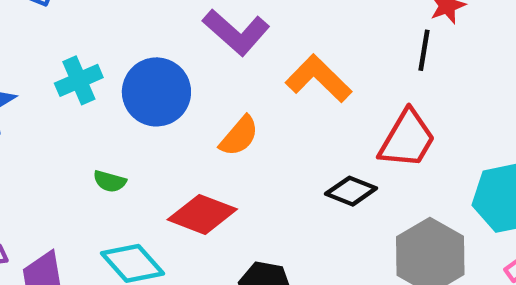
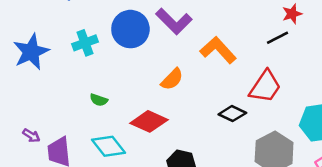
black line: (424, 50) -> (278, 38), turned 50
blue circle: (156, 92) -> (130, 29), moved

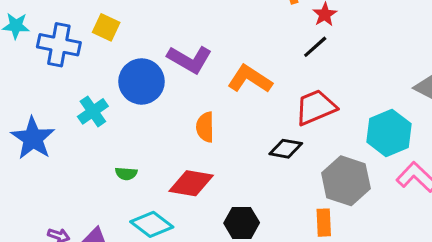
orange semicircle: (172, 79) -> (205, 127), turned 150
red trapezoid: (265, 87) -> (316, 107), turned -132

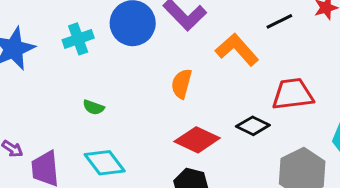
black line: (315, 47) -> (279, 21), moved
red diamond: (191, 183) -> (197, 140), moved

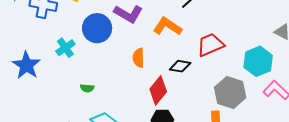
black diamond: (253, 126) -> (180, 66), moved
red diamond: (197, 140) -> (158, 90), turned -60

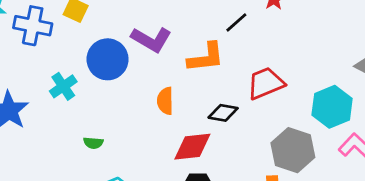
orange L-shape: (167, 26) -> (206, 57), turned 140
red diamond: (158, 90) -> (192, 147), turned 44

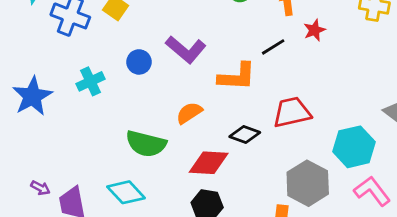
blue circle: (108, 59) -> (139, 62), size x0.6
orange semicircle: (165, 101) -> (189, 113), turned 48
green semicircle: (93, 143) -> (146, 144), moved, size x2.0

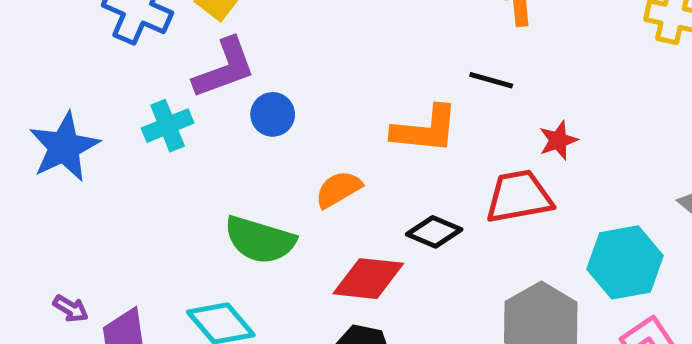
red star: (314, 30) -> (558, 140), moved
black line: (273, 47) -> (491, 80), turned 45
purple L-shape: (186, 50) -> (224, 68), moved, turned -63
blue circle: (139, 62) -> (273, 114), moved

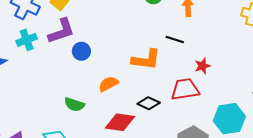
cyan cross: (168, 126) -> (27, 40), moved
green semicircle: (260, 240) -> (74, 104), size x0.7

